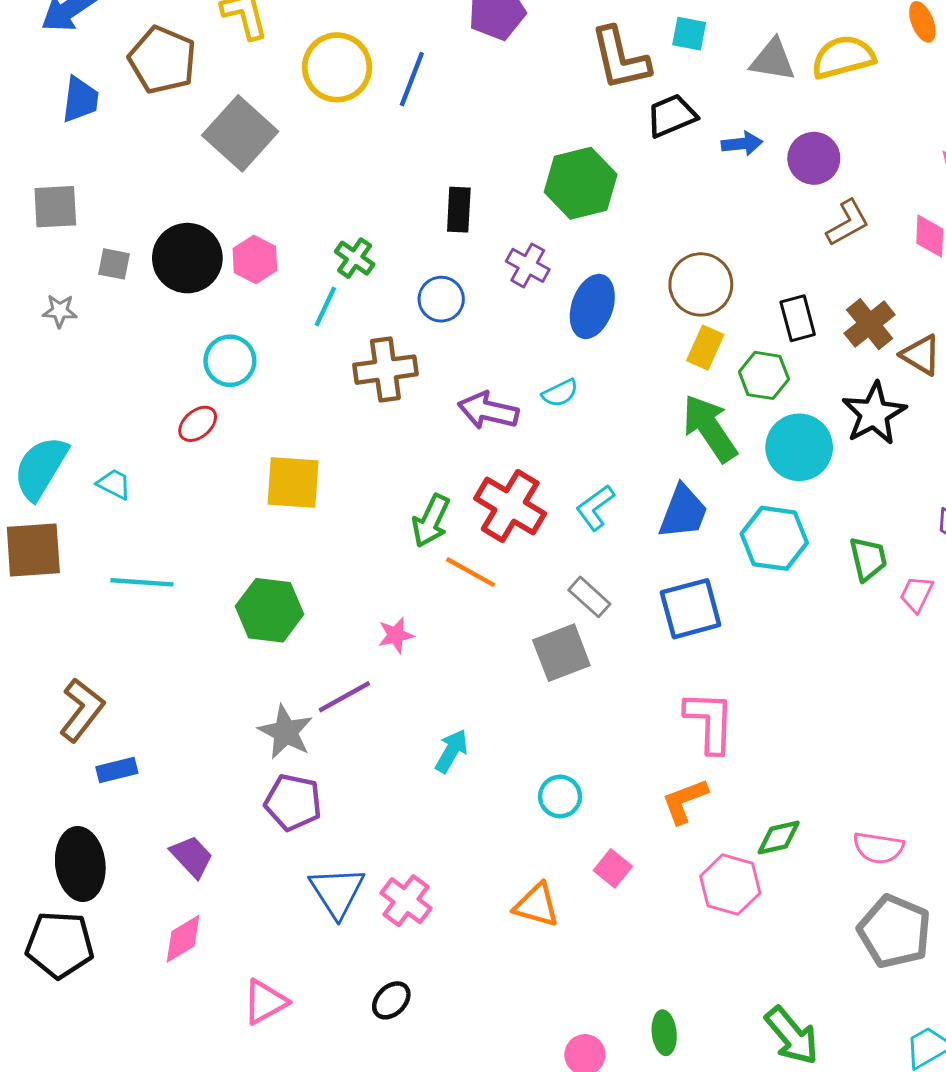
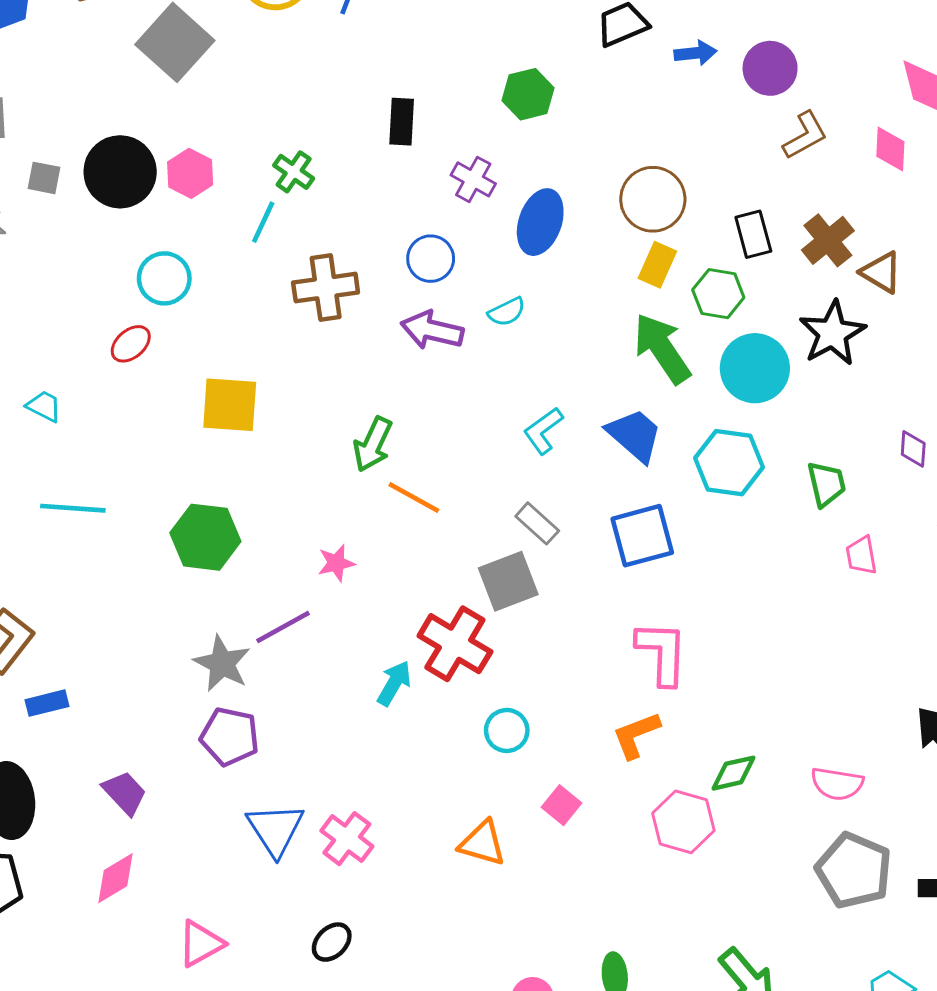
green hexagon: (581, 183) -> (528, 94), size x0.7
blue circle: (441, 299) -> (431, 259), moved
red cross: (510, 506) -> (455, 644), moved
blue trapezoid: (683, 512) -> (635, 435), turned -70
pink trapezoid: (917, 594) -> (861, 555), moved, turned -36

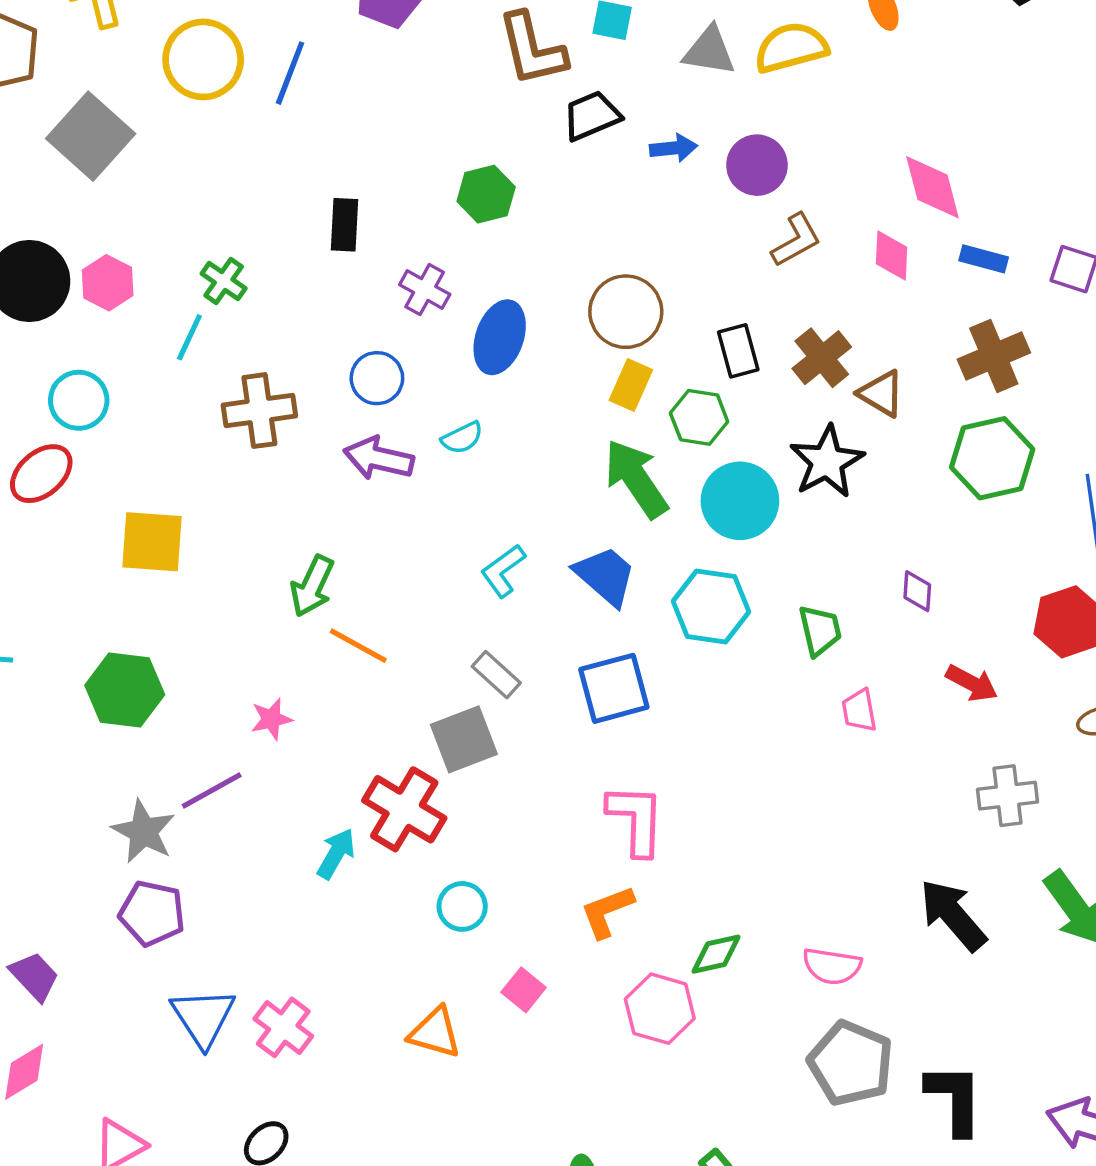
red ellipse: (131, 344) -> (41, 474), size x1.4

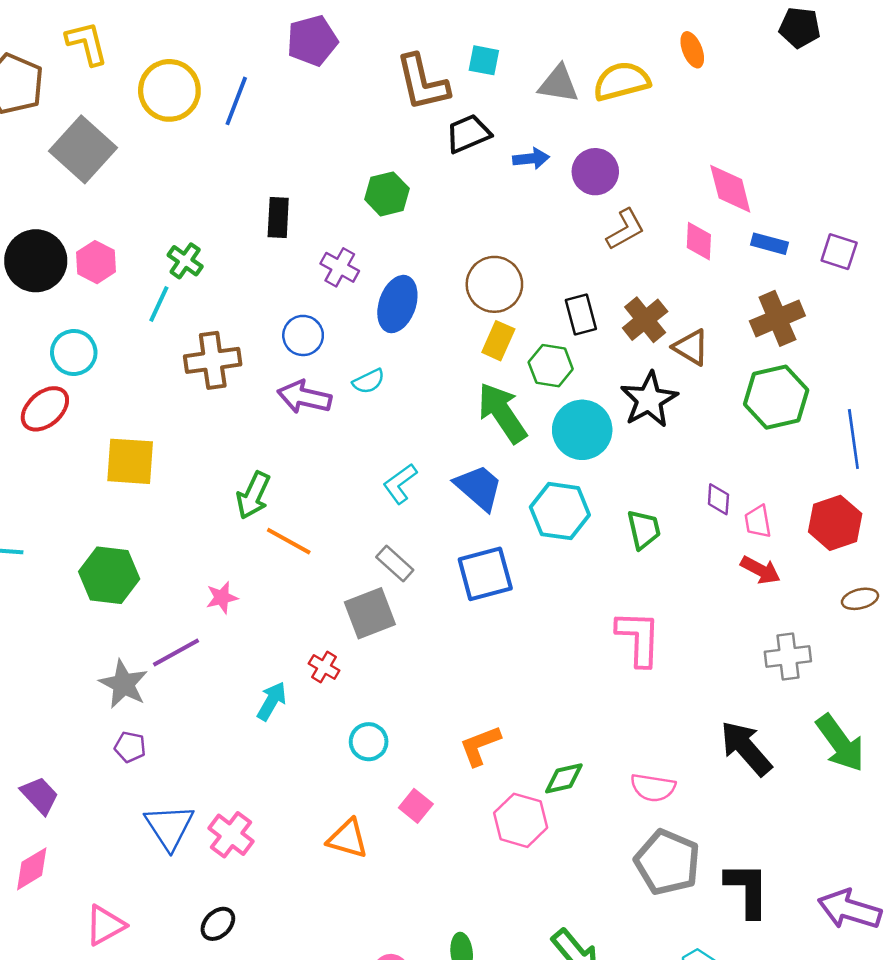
pink trapezoid: (859, 710) -> (758, 522), moved
red cross: (404, 809) -> (324, 667), size x0.5
pink L-shape: (636, 820) -> (639, 638), moved
purple pentagon: (152, 913) -> (130, 747), size x0.6

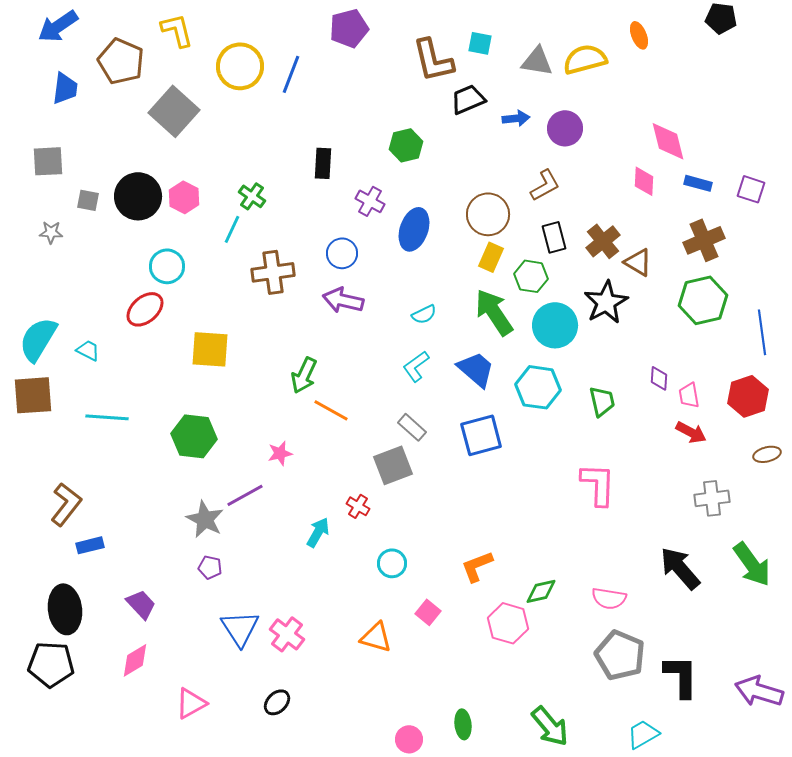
brown L-shape: (625, 229) -> (545, 185), moved
cyan semicircle: (369, 381) -> (424, 314), moved

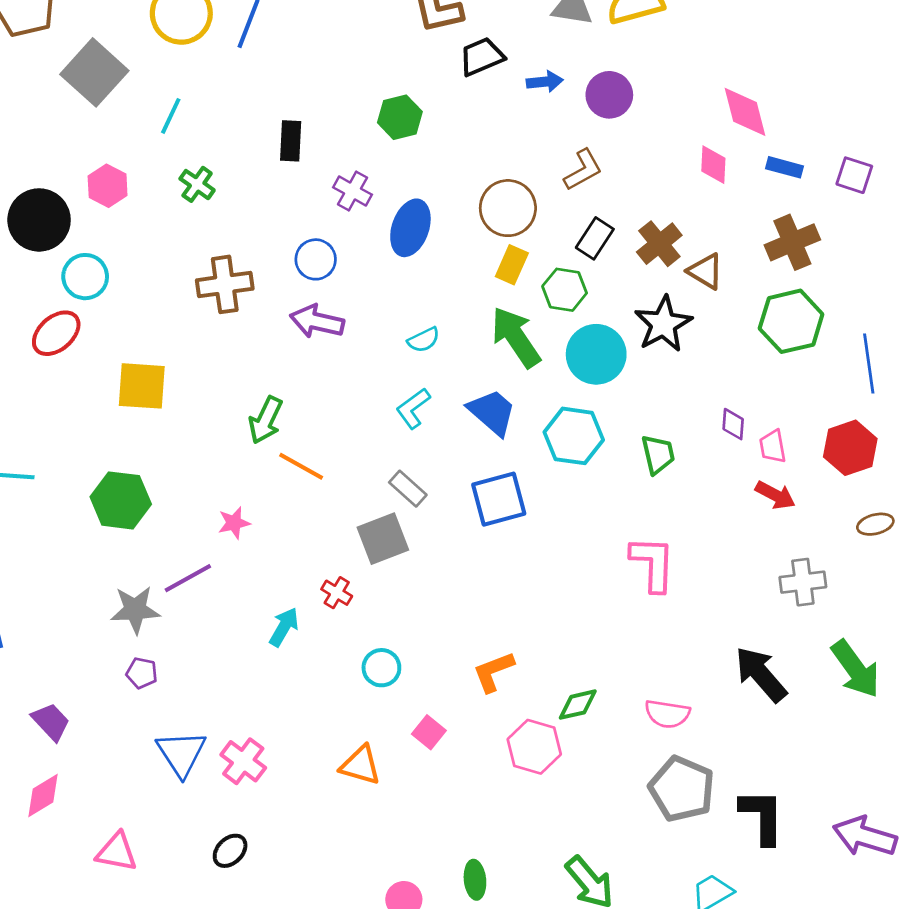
black circle: (138, 196) -> (39, 220), moved
cyan line: (232, 229) -> (171, 116), moved
black rectangle: (554, 237) -> (595, 238), turned 48
gray star: (205, 519) -> (135, 610), turned -30
pink triangle: (191, 703) -> (117, 852), turned 40

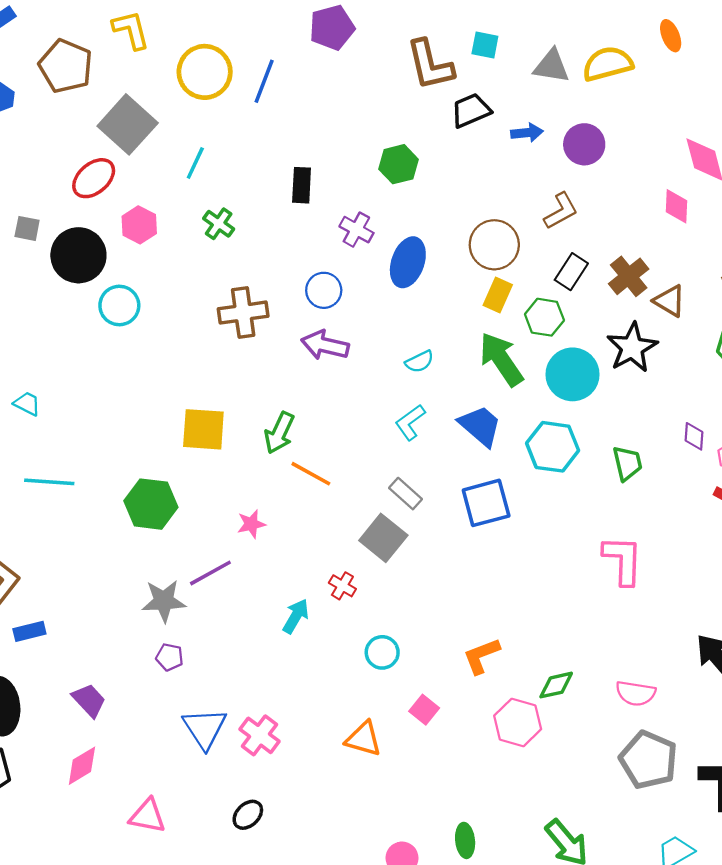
red ellipse: (56, 333) -> (94, 178), moved
yellow square: (142, 386) -> (203, 429), moved
gray square: (383, 539) -> (383, 538), turned -30

